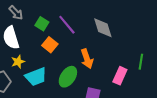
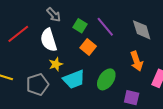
orange arrow: (87, 59) -> (137, 61), moved

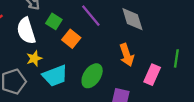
green square: (80, 26) -> (54, 21), moved

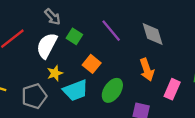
white semicircle: (26, 31) -> (47, 46), turned 45
orange square: (71, 39) -> (92, 64), moved

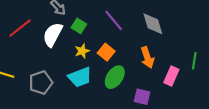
orange square: (92, 64) -> (106, 52), moved
yellow star: (55, 73) -> (82, 51), moved

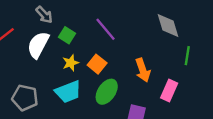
gray diamond: (153, 24) -> (168, 26), moved
green line: (194, 61) -> (187, 56), moved
gray pentagon: (41, 83) -> (25, 98), turned 30

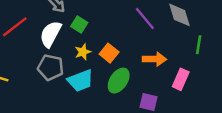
purple line: (105, 29) -> (145, 18), moved
orange arrow: (143, 70) -> (154, 59), turned -70
gray pentagon: (25, 98) -> (51, 67), moved

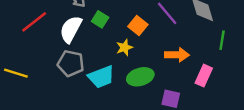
yellow star: (83, 52) -> (124, 47), moved
orange square: (109, 53) -> (138, 26), moved
green ellipse: (119, 81) -> (140, 77), turned 40

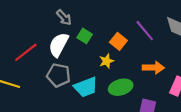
red line: (34, 22) -> (26, 52), moved

